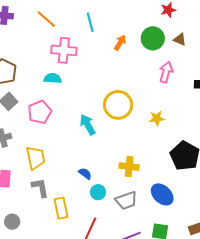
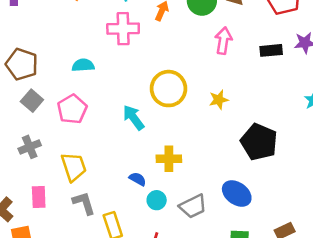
pink cross: (64, 50) -> (123, 29), moved
yellow cross: (129, 167) -> (169, 159), moved

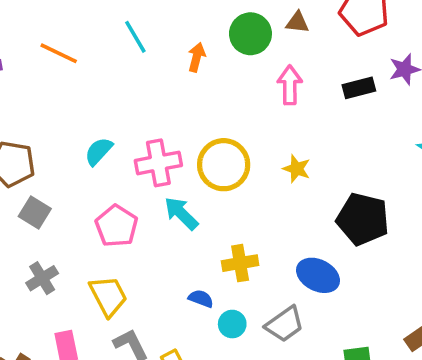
pink cross: (123, 29) -> (158, 163), moved
cyan semicircle: (83, 65) -> (99, 151), turned -35
yellow star: (219, 100) -> (297, 169), turned -30
pink pentagon: (72, 109) -> (116, 226), moved
blue ellipse: (237, 194) -> (318, 275), moved

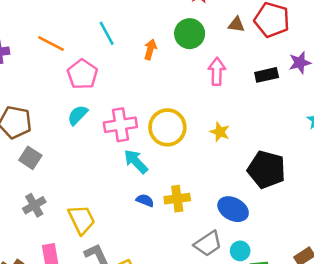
brown triangle: (297, 22) -> (236, 25), moved
pink pentagon: (116, 226) -> (82, 74), moved
blue semicircle: (201, 299) -> (145, 200), moved
cyan circle: (232, 324) -> (240, 251), moved

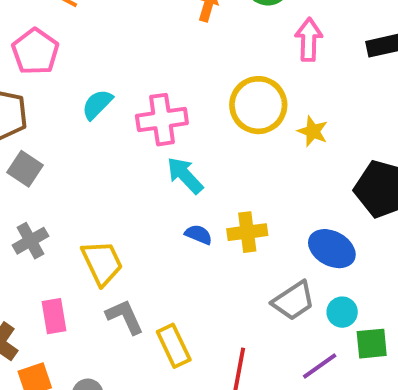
pink pentagon: (82, 74) -> (35, 52), moved
yellow circle: (167, 127) -> (258, 105), moved

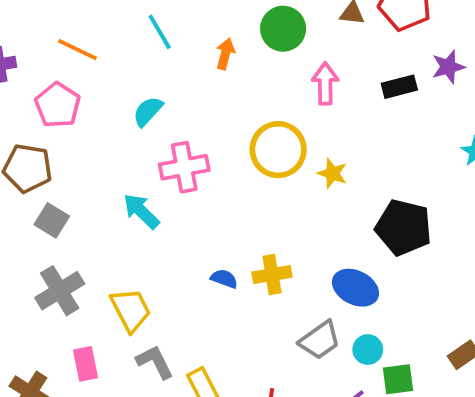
cyan semicircle: (97, 104) -> (148, 111), moved
cyan arrow: (185, 175) -> (141, 211), moved
gray cross: (30, 241) -> (60, 291), size x1.4

